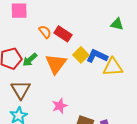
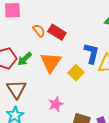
yellow square: (81, 55) -> (76, 73), moved
blue L-shape: (97, 56) -> (92, 53), turned 80

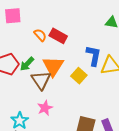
brown triangle: (16, 89) -> (41, 80), moved
pink star: (56, 104) -> (45, 108), moved

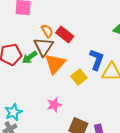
brown triangle: (41, 80) -> (44, 47), moved
pink star: (45, 108) -> (54, 105), moved

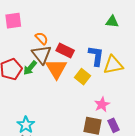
red rectangle: (65, 35) -> (65, 51), moved
pink star: (54, 105) -> (102, 105), moved

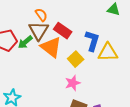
orange triangle: (56, 69) -> (51, 47), turned -30
pink star: (102, 105) -> (73, 83), moved

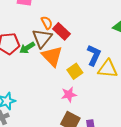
red rectangle: (63, 31) -> (61, 31), moved

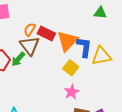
orange semicircle: (47, 23) -> (30, 29), turned -104
orange triangle: (52, 56) -> (67, 41), moved, turned 45

